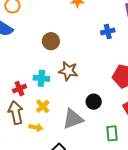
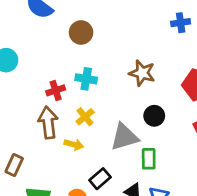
brown circle: (51, 41) -> (81, 32), moved
brown star: (68, 71) -> (142, 73), moved
green rectangle: (112, 133) -> (149, 159), moved

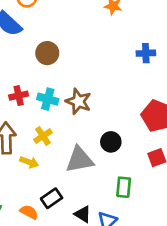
brown star: (142, 73) -> (78, 101), moved
red cross: (56, 90) -> (19, 96), moved
green rectangle: (149, 159) -> (124, 187), moved

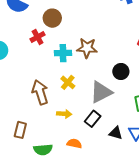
red cross: (19, 96) -> (38, 37), moved
yellow arrow: (29, 162) -> (64, 114), moved
black rectangle: (52, 198) -> (93, 119), moved

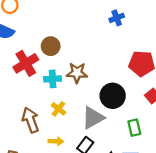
brown circle: (52, 18) -> (51, 46), moved
red cross: (38, 37) -> (26, 63), size x1.6
black circle: (121, 71) -> (113, 96), size x1.5

